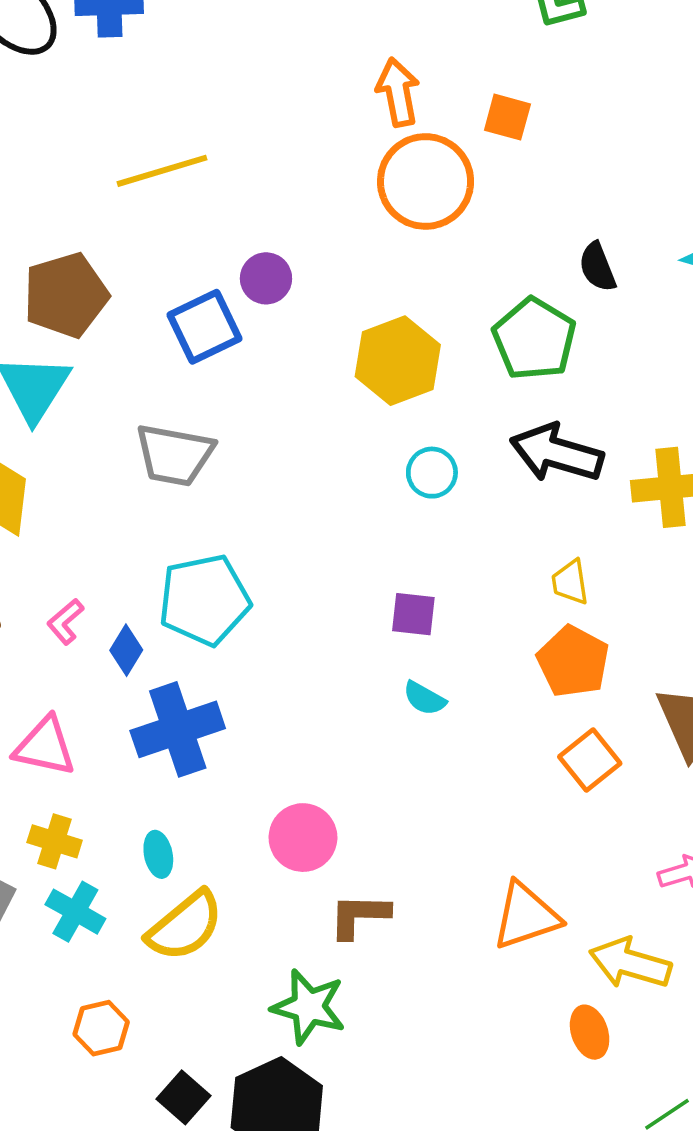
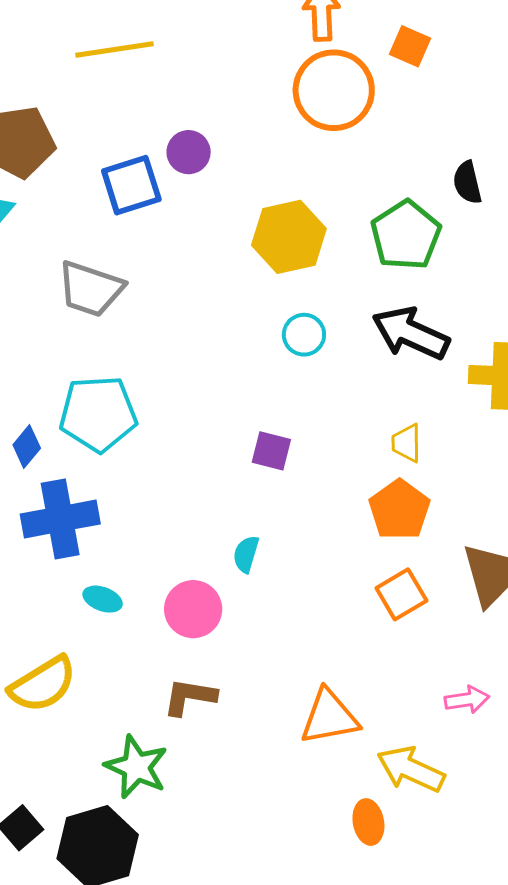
cyan semicircle: (424, 698) -> (246, 554), moved, turned 69
pink circle: (303, 838) -> (193, 609), moved
cyan ellipse: (158, 854) -> (103, 599), moved, turned -66

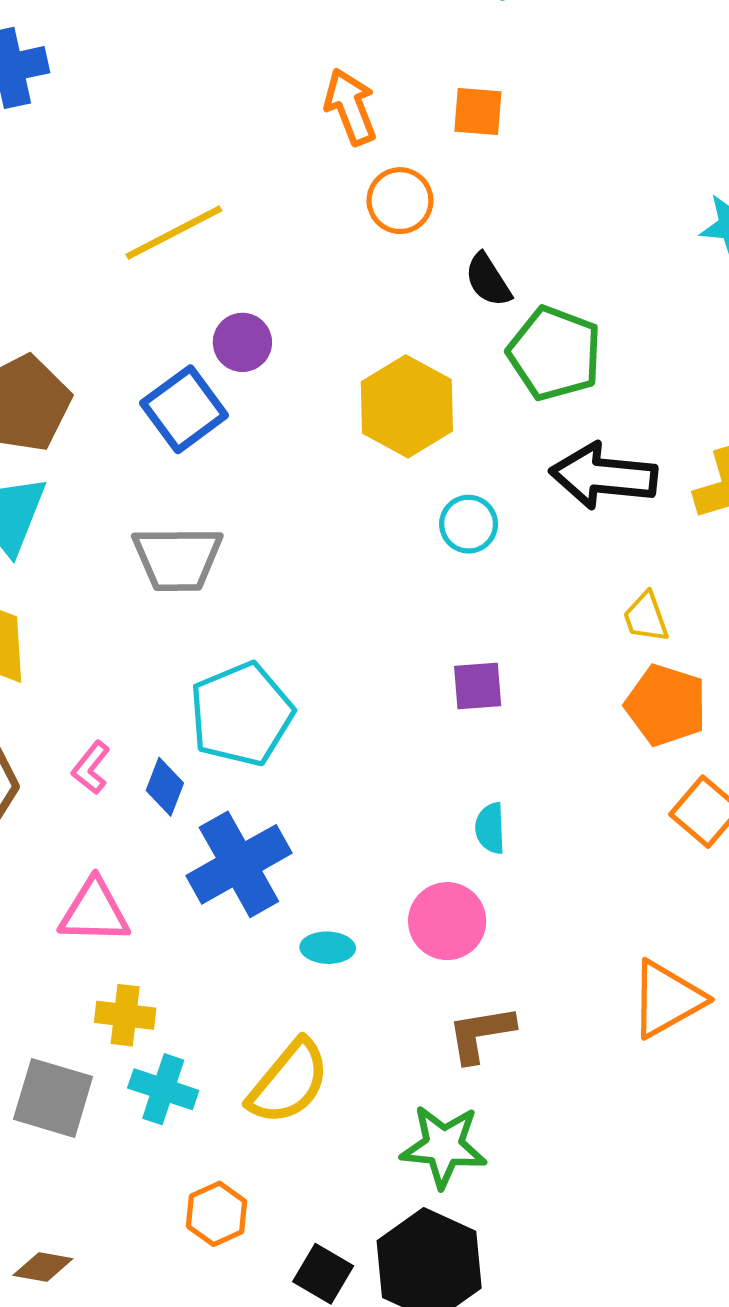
yellow line: (114, 49) -> (174, 233), moved
orange circle: (334, 90) -> (400, 201), size x0.6
black semicircle: (467, 183) -> (488, 280), moved

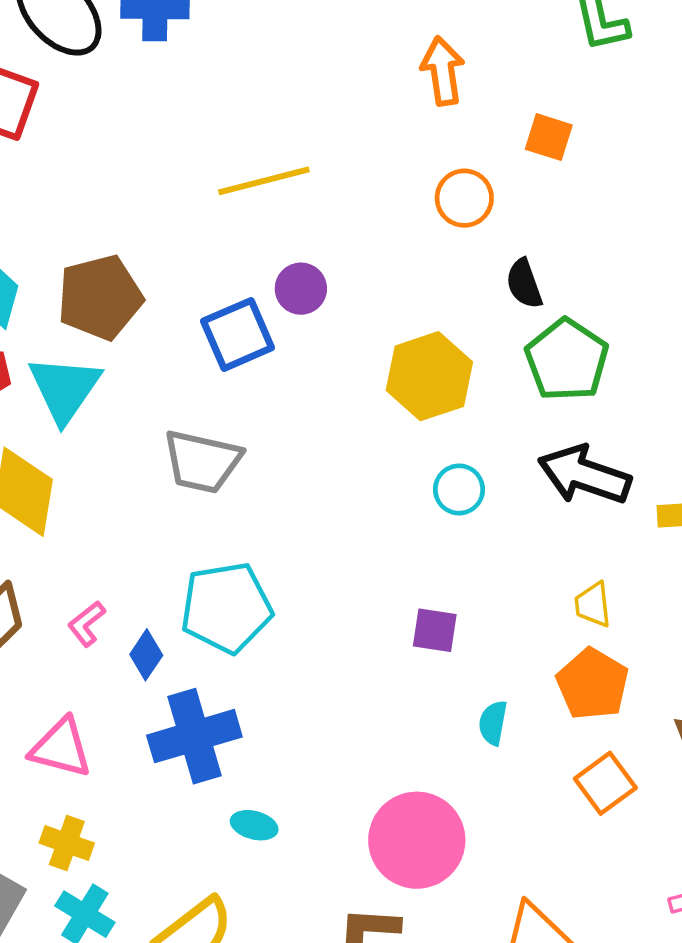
orange arrow: (350, 107) -> (443, 71), moved
cyan semicircle: (490, 828) -> (493, 723), moved
pink circle: (447, 921) -> (417, 840), moved, size x1.4

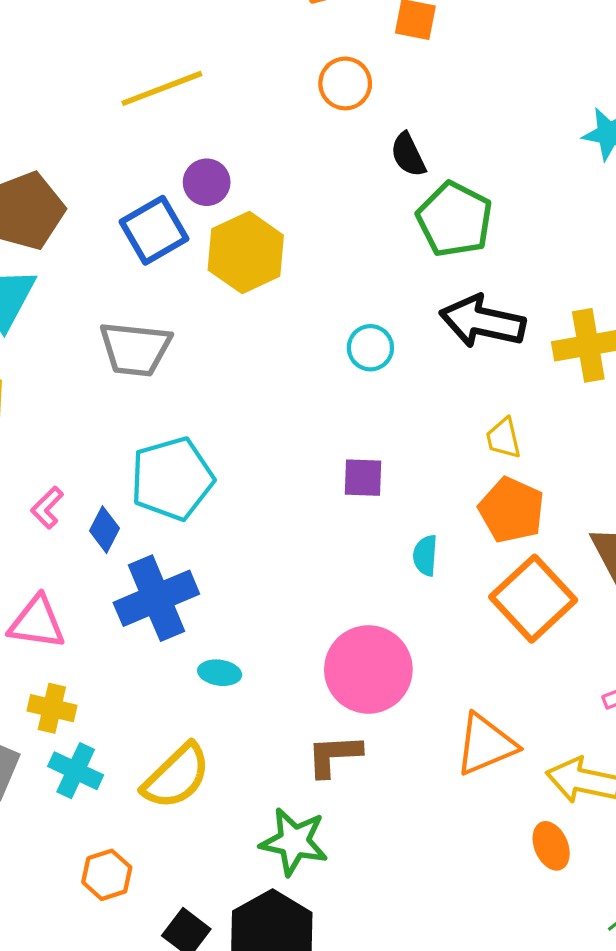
yellow hexagon: (429, 376) -> (246, 253), moved
orange square: (605, 783) -> (533, 599), size x1.5

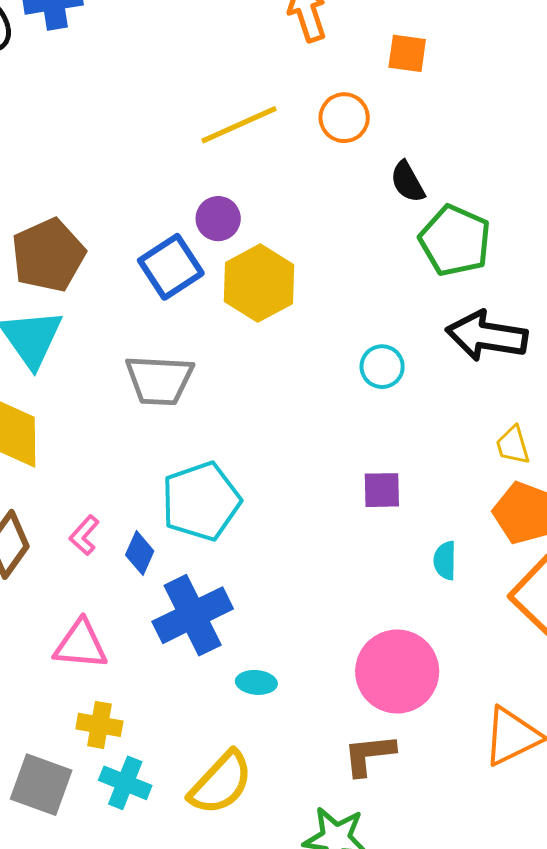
yellow line: (162, 88) -> (239, 125), moved

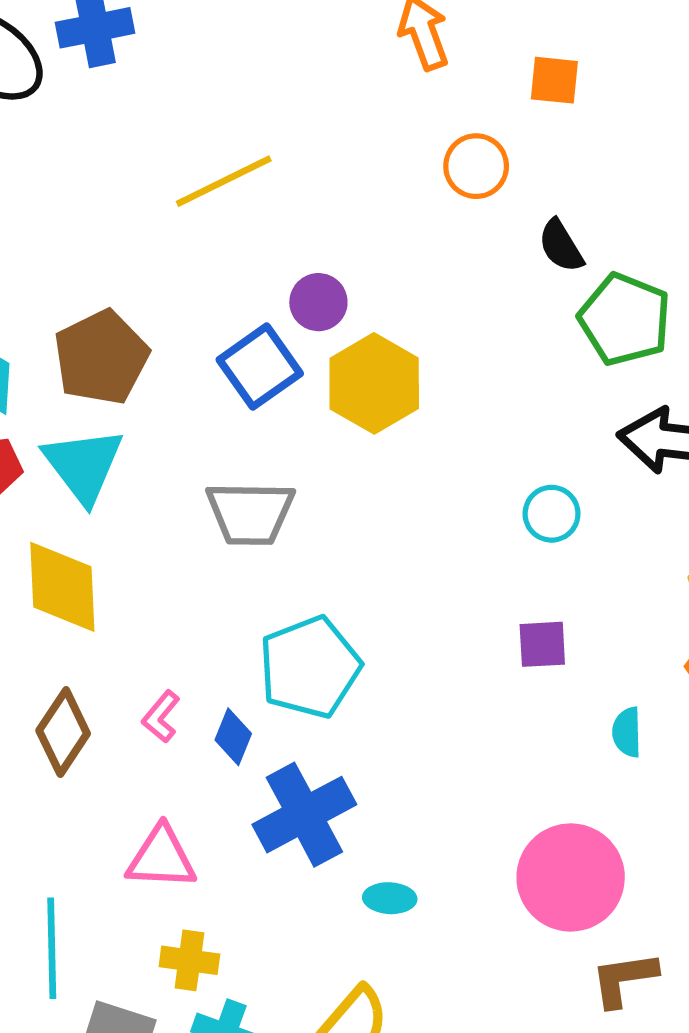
yellow line: (239, 125) -> (224, 181), moved
cyan circle: (382, 367) -> (552, 514), moved
brown L-shape: (369, 755) -> (624, 979), moved

